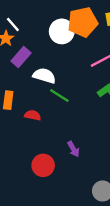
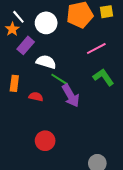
white circle: (62, 31) -> (46, 23), moved
purple arrow: (73, 149) -> (71, 96), moved, size x1.6

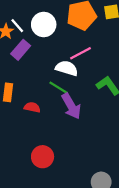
white line: (18, 17) -> (17, 26), moved
pink line: (96, 49) -> (80, 53), moved
white semicircle: (46, 62) -> (67, 68), moved

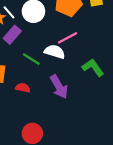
green line: (59, 88) -> (31, 59), moved

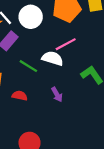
purple arrow: (59, 87) -> (57, 95), size x0.6

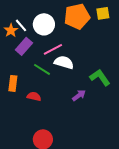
pink line: (66, 44) -> (53, 49), moved
purple arrow: (57, 95) -> (79, 95), moved, turned -96

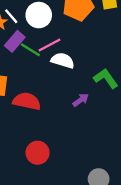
green line: (42, 69) -> (30, 50), moved
red semicircle: (34, 96) -> (27, 101), size x1.6

